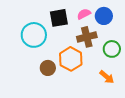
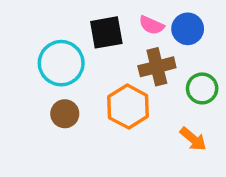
pink semicircle: (84, 14) -> (152, 25), turned -128
brown circle: (48, 68) -> (65, 114), moved

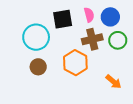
pink semicircle: (152, 25) -> (89, 15), turned -128
green circle: (202, 88) -> (118, 40), moved

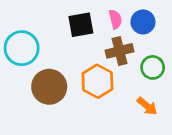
cyan circle: (36, 37) -> (22, 48), moved
green circle: (118, 40) -> (153, 67), moved
brown circle: (38, 67) -> (49, 87), size x1.6

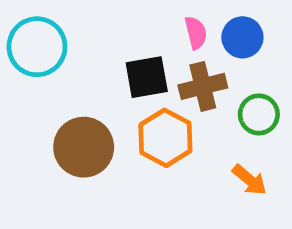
black square: (81, 25) -> (147, 77), moved
cyan circle: (22, 48) -> (37, 47), moved

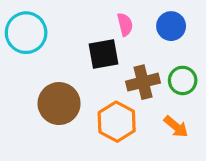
pink semicircle: (196, 33) -> (125, 24), moved
brown cross: (203, 86) -> (143, 82), moved
orange hexagon: (165, 138) -> (117, 122), moved

